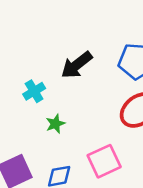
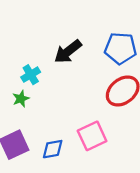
green star: (55, 124) -> (21, 99), moved

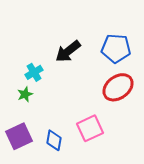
blue diamond: (53, 149) -> (54, 140), turned -70

